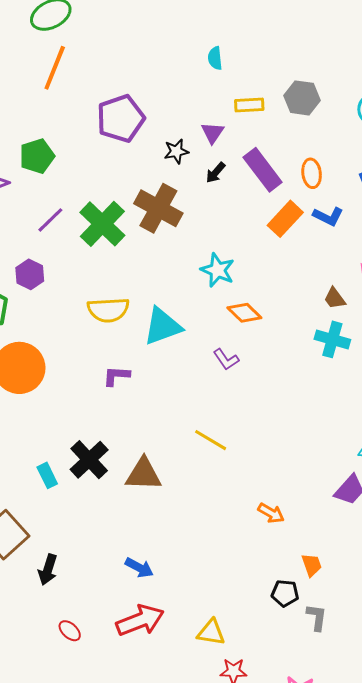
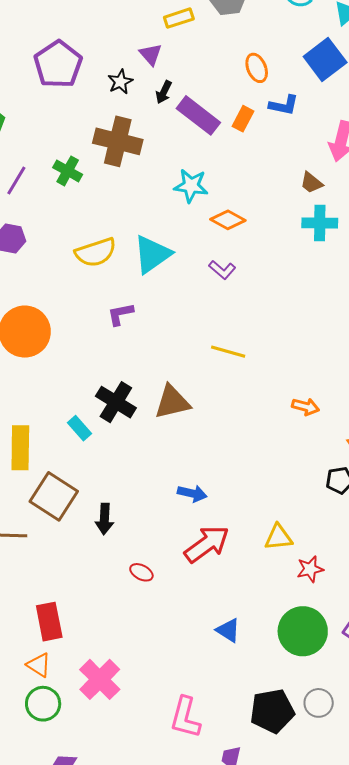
purple rectangle: (263, 170) -> (198, 115), moved
orange rectangle: (285, 219) -> (243, 119), size x0.7
green cross: (102, 224) -> (68, 171), size x0.6

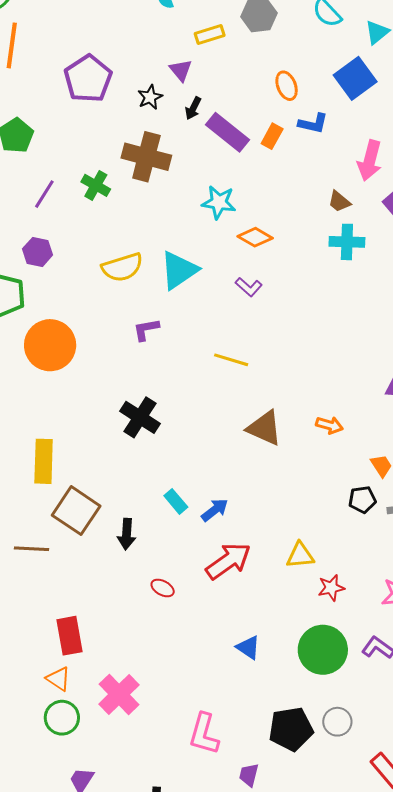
yellow line: (228, 352) -> (231, 360), moved
brown triangle: (172, 402) -> (264, 428), moved, turned 36
cyan rectangle: (79, 428) -> (176, 501), moved
blue arrow: (192, 493) -> (215, 510), turned -52

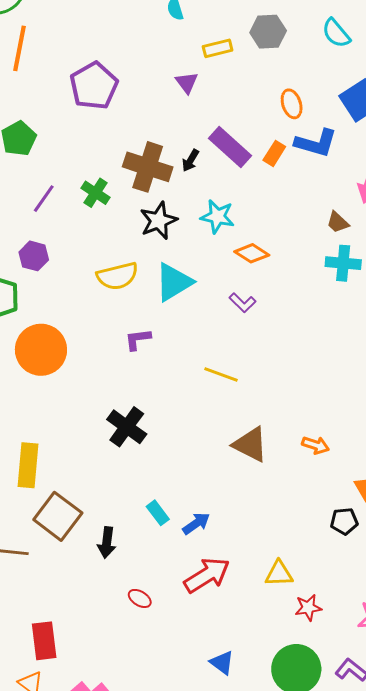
black star: (150, 97) -> (159, 221), moved, size x1.5
black arrow: (193, 108) -> (190, 160), moved
blue L-shape: (313, 123) -> (316, 143), size x1.4

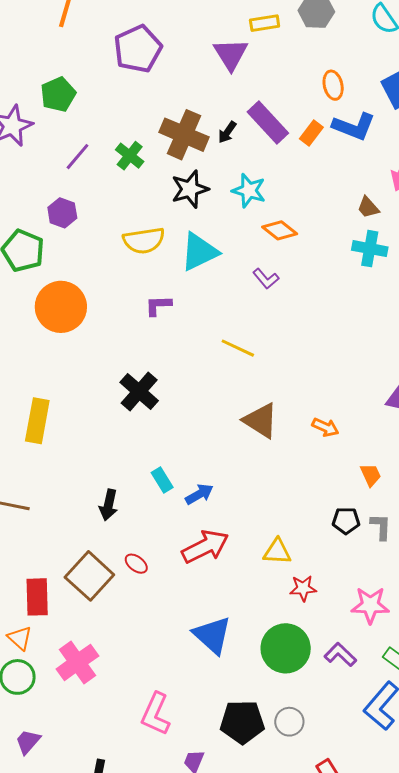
purple triangle: (187, 82) -> (231, 54), size x1.5
brown square: (58, 516) -> (89, 576), moved
black pentagon: (344, 521) -> (346, 521), moved
blue triangle: (222, 663) -> (212, 635), size x1.6

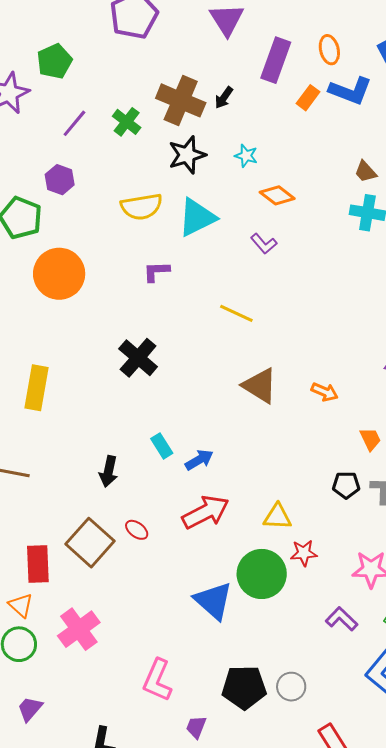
purple rectangle: (268, 122) -> (276, 60), moved, turned 63
cyan star: (249, 190) -> (246, 156), size x0.7
green circle: (286, 648) -> (262, 574), moved

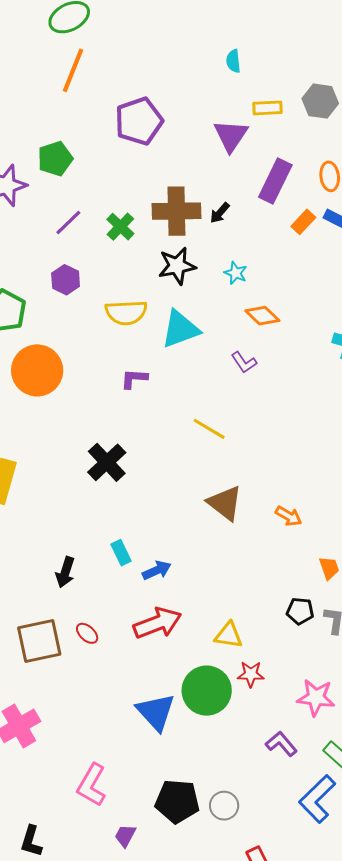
brown cross: (181, 100) -> (176, 211), turned -30
purple hexagon: (60, 180) -> (66, 280), moved
brown square: (90, 543) -> (39, 641), turned 30

